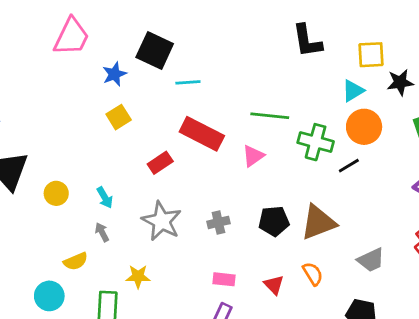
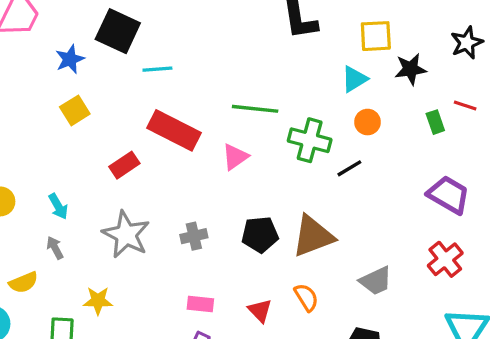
orange circle: (364, 127) -> (368, 122), size x0.6

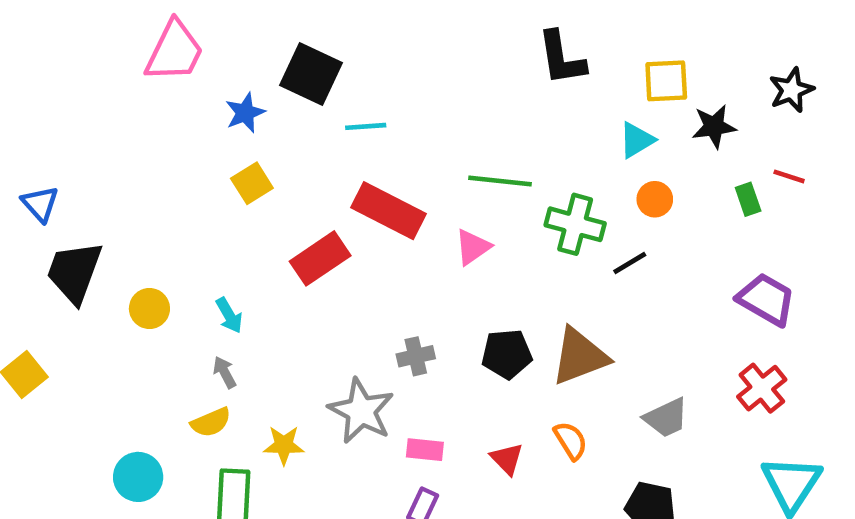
red rectangle: (124, 165) -> (320, 258), size x1.4
gray star: (126, 234) -> (361, 411), moved
yellow semicircle: (24, 282) -> (211, 422), moved

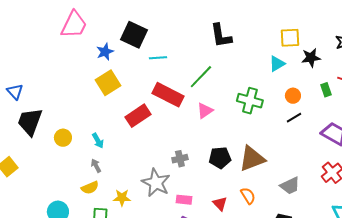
black L-shape: (561, 58) -> (221, 36), moved
green line: (500, 181) -> (201, 77), moved, turned -52
yellow square: (252, 183) -> (108, 83), size x1.4
orange circle: (655, 199) -> (293, 96), moved
black line: (630, 263) -> (294, 118), moved

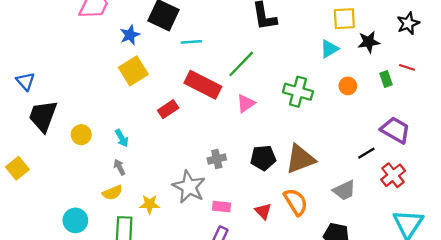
red rectangle: (138, 116) -> (168, 109), size x0.7
black line: (294, 118) -> (366, 153), moved
orange semicircle: (248, 196) -> (296, 202), size x1.4

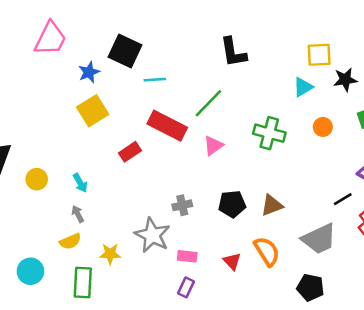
brown triangle: (300, 159) -> (272, 205), size x0.7
gray trapezoid: (344, 190) -> (319, 239), size x1.4

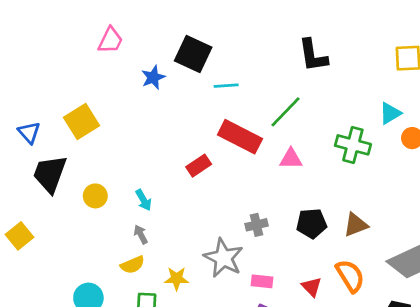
pink trapezoid: (50, 39) -> (110, 40), size x0.7
cyan triangle: (303, 87) -> (390, 113), moved
yellow square: (93, 111) -> (82, 122), moved
pink triangle: (213, 146) -> (291, 159), turned 35

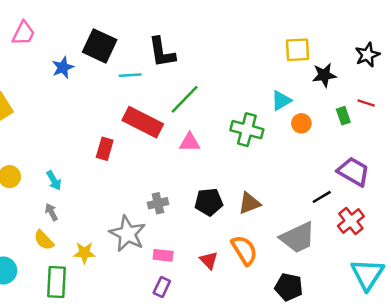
black L-shape: (313, 55) -> (162, 52), moved
red rectangle: (199, 166) -> (105, 149), turned -40
yellow semicircle: (132, 265) -> (44, 240), turned 70

